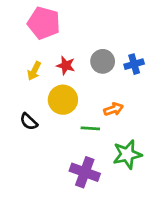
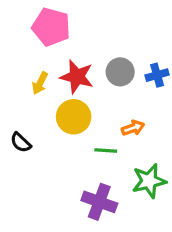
red star: (66, 65) -> (77, 77), size x1.5
black semicircle: (29, 122) -> (21, 142), moved

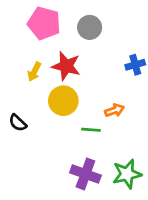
gray circle: (120, 72) -> (90, 27), moved
green star: (149, 181) -> (127, 174), moved

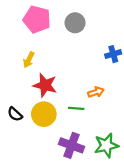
red star: (66, 66) -> (45, 85), moved
yellow circle: (63, 101) -> (44, 114), moved
black semicircle: (18, 123) -> (15, 114), moved

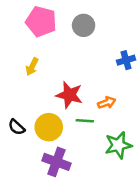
red star: (45, 85) -> (69, 95), moved
purple cross: (72, 145) -> (56, 162), moved
green star: (106, 145) -> (118, 145), moved

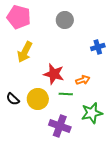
pink pentagon: (41, 22) -> (19, 17), moved
yellow arrow: (32, 67) -> (25, 52), size x1.5
purple cross: (56, 162) -> (60, 126), moved

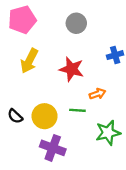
pink pentagon: (19, 17) -> (22, 20), turned -30
red star: (54, 74) -> (72, 69), moved
purple cross: (60, 126) -> (53, 148), moved

